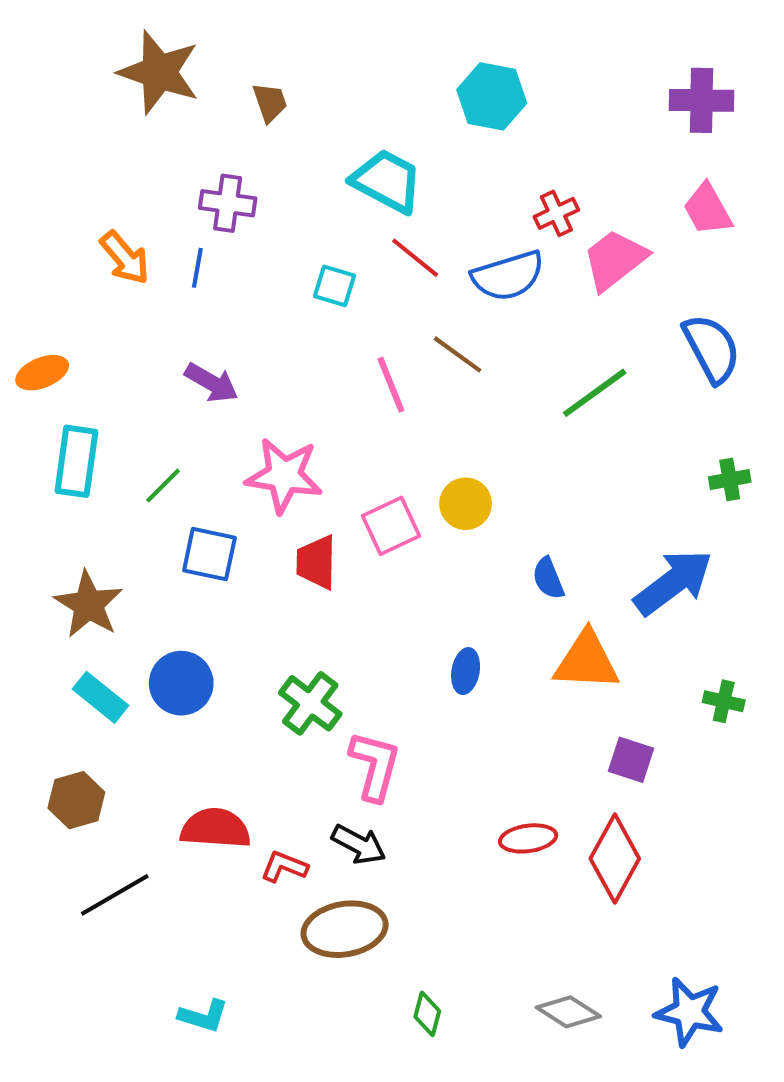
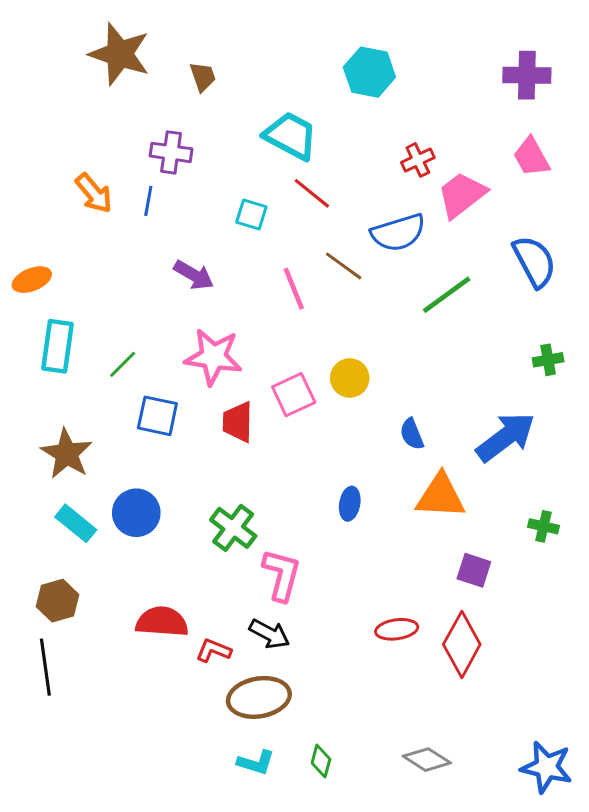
blue semicircle: (508, 276) -> (398, 233), moved
purple arrow: (211, 383) -> (194, 275), moved
black line: (115, 895) -> (45, 667), moved, turned -68
blue star: (689, 1012) -> (547, 767), moved
cyan L-shape: (203, 1016) -> (256, 763), moved

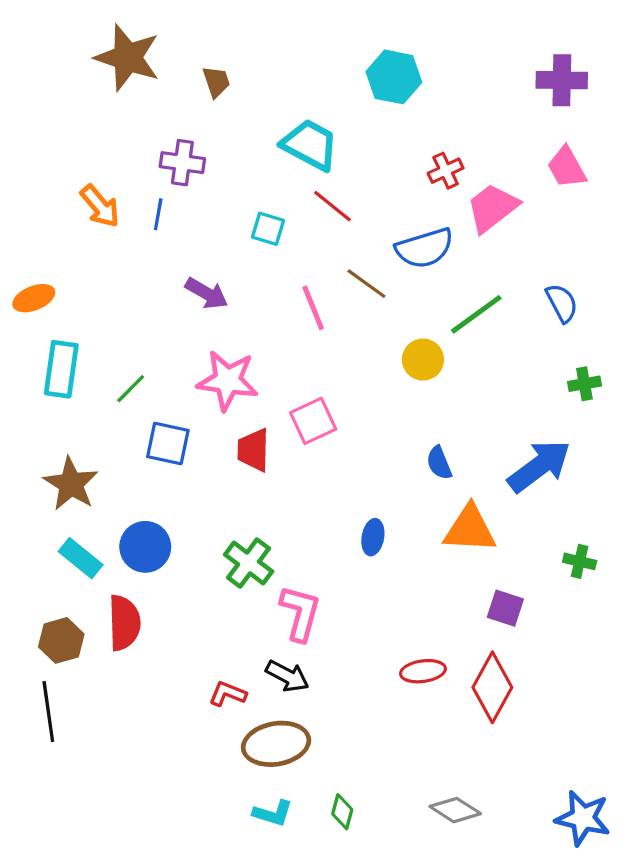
blue semicircle: (534, 261) -> (562, 303), moved, size x0.7
yellow circle: (350, 378) -> (423, 360), moved
red semicircle: (162, 622) -> (124, 623), moved, turned 84

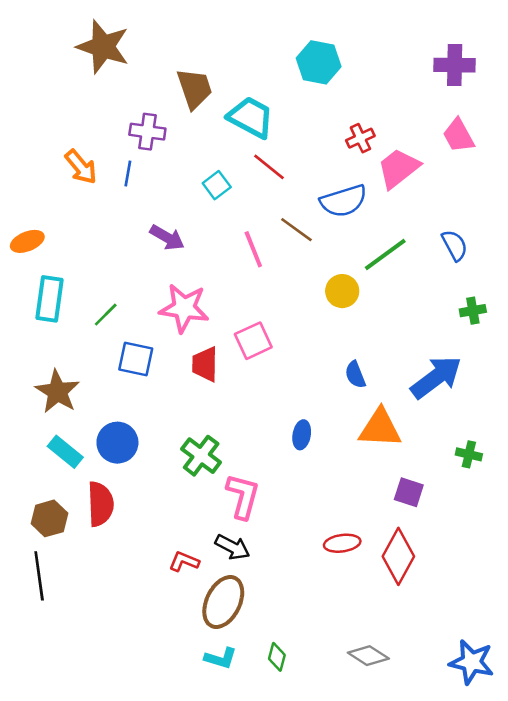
brown trapezoid: (216, 82) -> (195, 89), moved, size x1.6
cyan square: (268, 229) -> (217, 185), turned 36
brown ellipse: (276, 744) -> (223, 602), turned -54

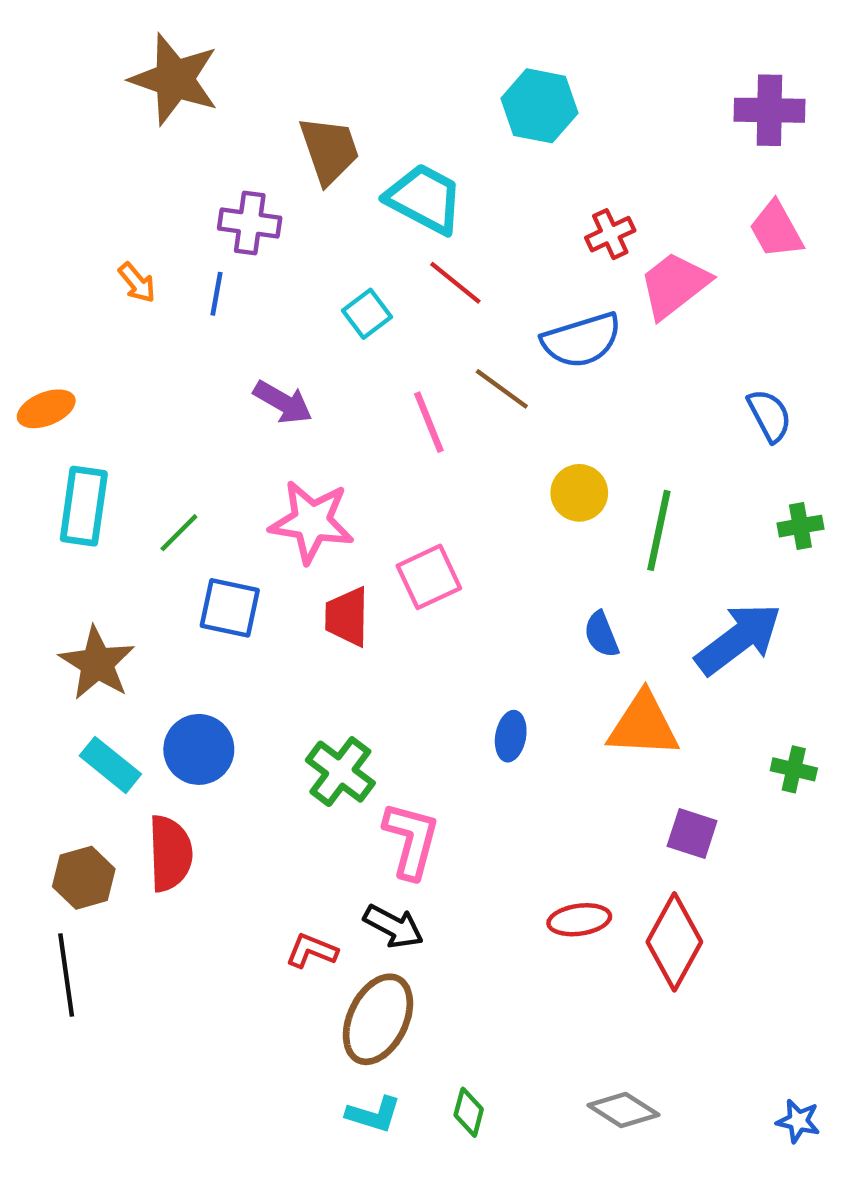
orange arrow: (81, 167) -> (137, 283), size x0.7
green line: (385, 254) -> (659, 530), moved, turned -42
blue star: (472, 662) -> (798, 1121), size x0.6

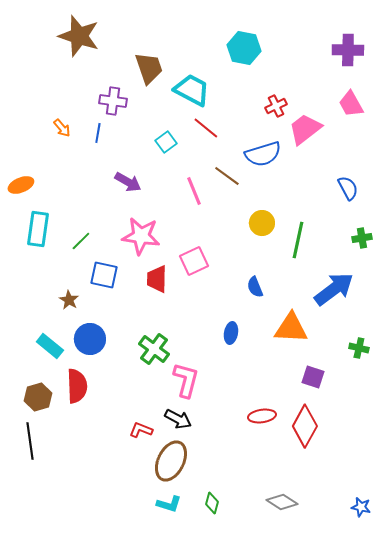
blue semicircle: (601, 634) -> (255, 287), moved
brown star: (97, 663) -> (69, 300), moved, size x0.6

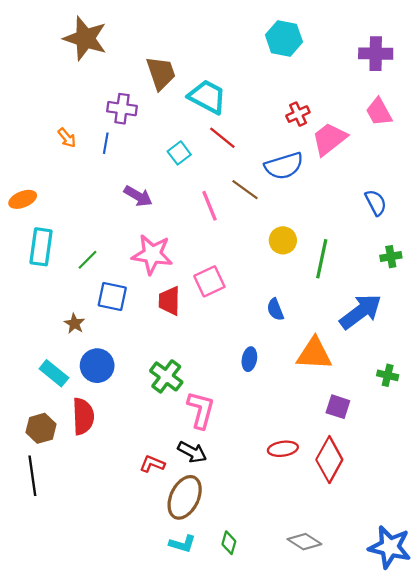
cyan hexagon: (244, 48) -> (284, 38), moved
blue star: (361, 507) -> (390, 547), size x2.0

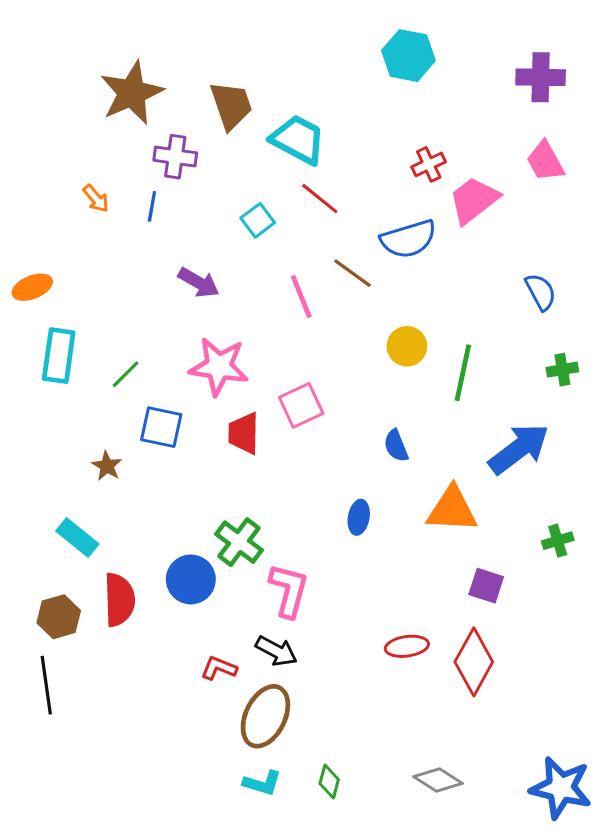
brown star: (85, 38) -> (132, 93), moved, turned 30
blue circle: (97, 366) -> (191, 579), moved
green cross: (388, 375) -> (558, 541), turned -30

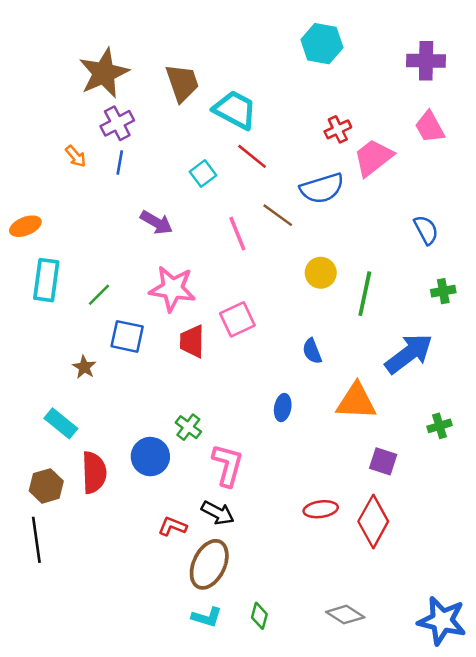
purple cross: (175, 157) -> (117, 123), moved, turned -36
green cross: (239, 542) -> (188, 427), size x0.7

